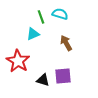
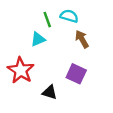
brown arrow: (66, 43) -> (82, 39), moved
purple square: (63, 76) -> (76, 74), moved, turned 30

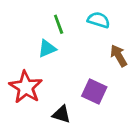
cyan semicircle: (69, 16) -> (99, 20), moved
brown arrow: (82, 39) -> (119, 56), moved

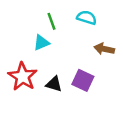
brown arrow: (119, 56) -> (104, 49), turned -48
black triangle: (61, 114) -> (54, 84), moved

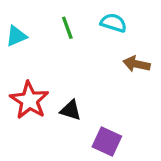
cyan triangle: (41, 43) -> (16, 36), moved
purple square: (83, 80) -> (107, 142), moved

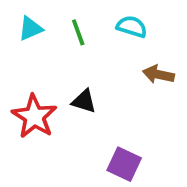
cyan triangle: (16, 36) -> (30, 29), moved
black triangle: (71, 110) -> (84, 101), moved

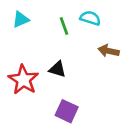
green line: (78, 32) -> (64, 26), moved
purple square: (124, 164) -> (67, 111), moved

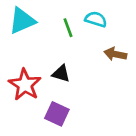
cyan triangle: (21, 19) -> (22, 21), size x1.5
purple square: (67, 111) -> (57, 114), moved

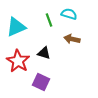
cyan triangle: (22, 21) -> (16, 27), moved
brown arrow: (115, 54) -> (72, 39), moved

